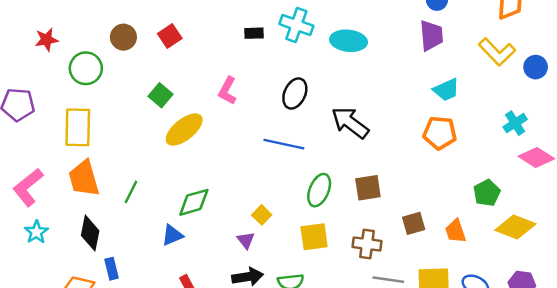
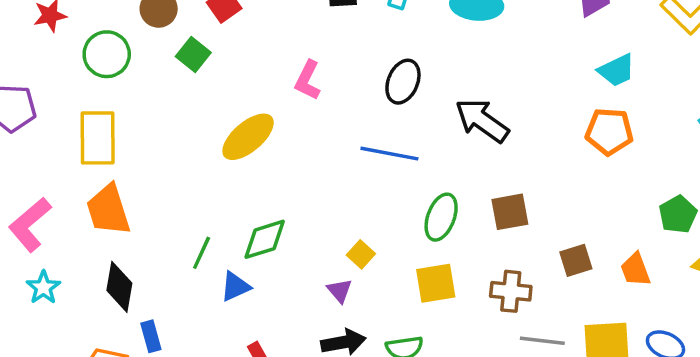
green square: (160, 95) -> (193, 54), moved
green line: (131, 192) -> (202, 253), moved

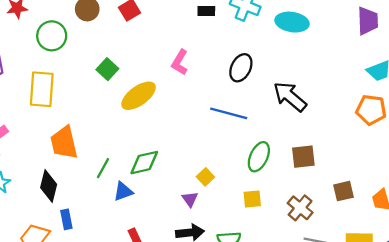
green square: (193, 54) -> (107, 69), moved
orange trapezoid: (108, 210) -> (64, 143), moved
yellow square: (436, 283) -> (252, 199), size x0.7
brown cross: (511, 291) -> (300, 208), turned 30

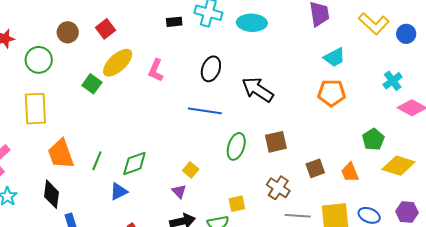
yellow ellipse: (139, 96) -> (118, 63), moved
green line: (103, 168) -> (97, 161), moved
yellow square: (252, 199) -> (237, 204), moved

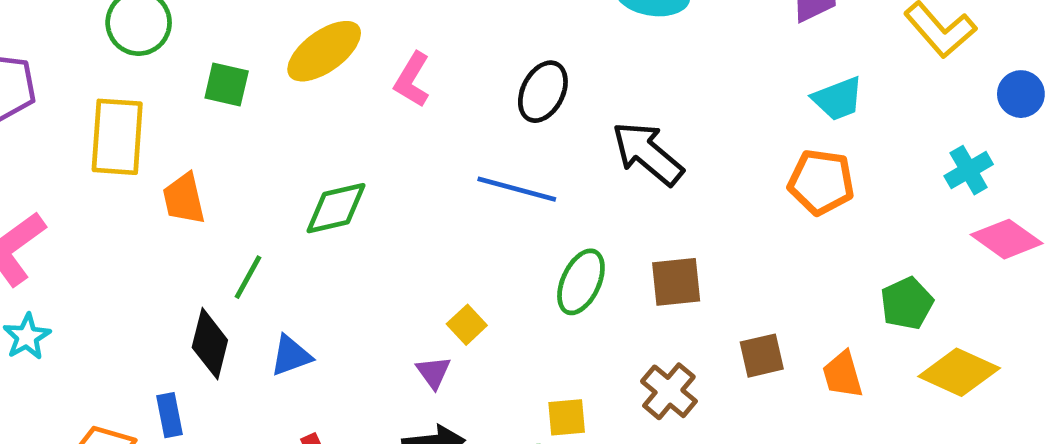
blue circle: (406, 34) -> (1021, 94), moved
green square: (92, 84) -> (227, 84), moved, turned -30
orange trapezoid: (61, 154) -> (184, 199), moved, size x0.7
green diamond: (134, 163) -> (336, 208), moved
black diamond: (51, 194) -> (210, 344), moved

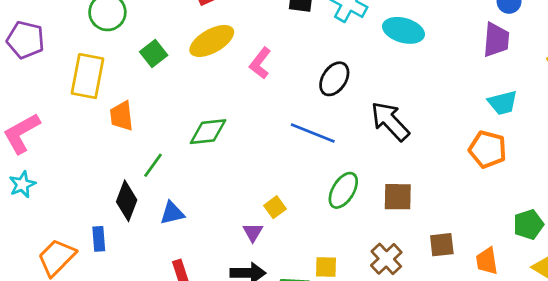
green square: (227, 84) -> (154, 53), turned 32

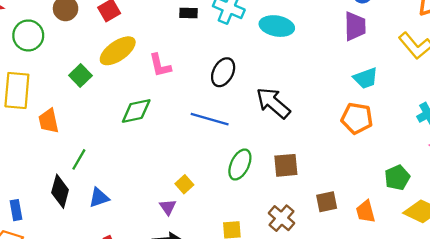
green square: (154, 53) -> (80, 75), moved
pink L-shape: (260, 63) -> (160, 65), turned -45
green diamond: (208, 132) -> (136, 111), moved
blue rectangle: (99, 239) -> (16, 210), moved

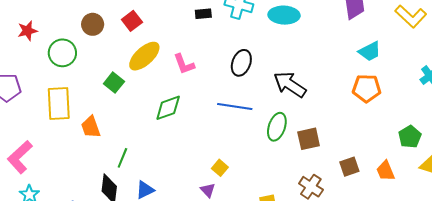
green ellipse: (240, 165) -> (277, 127), moved

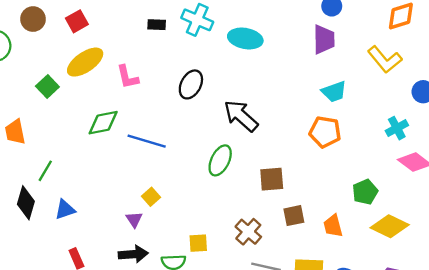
blue line: (235, 106) -> (147, 141), moved
brown square: (309, 139) -> (272, 179), moved

